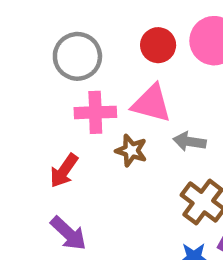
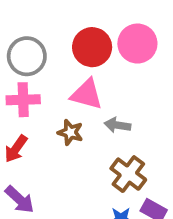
red circle: (158, 45) -> (92, 47), size x1.4
pink cross: (95, 112) -> (23, 100), moved

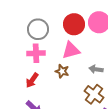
pink triangle: (87, 94) -> (71, 50), turned -30
gray arrow: (117, 125) -> (96, 69), moved

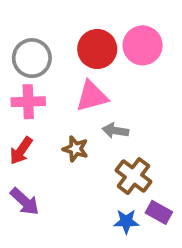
gray arrow: (96, 69) -> (115, 131), moved
brown star: (62, 71) -> (75, 149), moved

